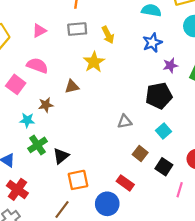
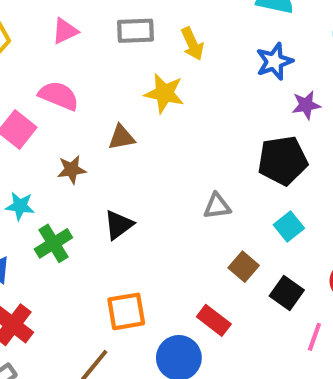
yellow star: (94, 62) -> (164, 93), turned -30
cyan star: (27, 120) -> (20, 206), moved
black triangle: (61, 156) -> (119, 225), moved

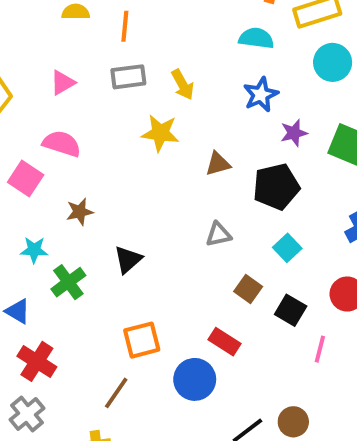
brown triangle: (121, 137) -> (218, 164), moved

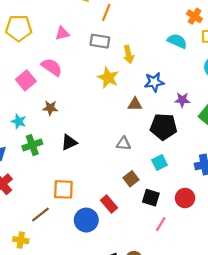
blue star: (261, 95) -> (154, 82), moved
black square: (291, 310) -> (151, 198), turned -30

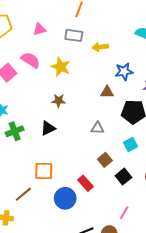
yellow arrow: (129, 54) -> (100, 47), turned 98
yellow star: (108, 78) -> (61, 67), moved
brown star: (50, 108) -> (59, 101), moved
black square: (151, 198) -> (123, 177), turned 35
pink line: (161, 224) -> (124, 213), moved

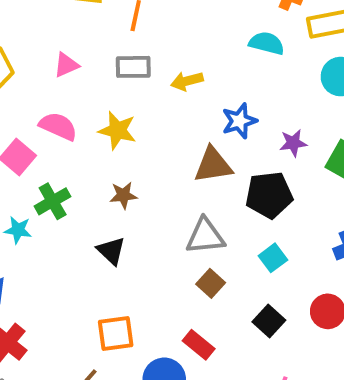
brown triangle: (107, 92) -> (213, 165), size x1.5
black triangle: (48, 128) -> (111, 251), turned -42
gray triangle: (97, 128) -> (205, 236), size x1.5
green cross: (15, 131) -> (53, 201), moved
brown square: (105, 160) -> (211, 283), moved

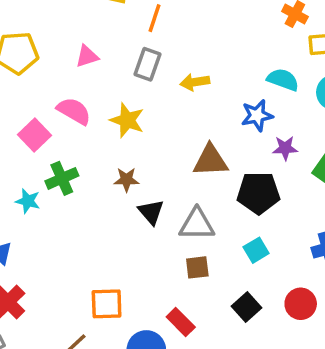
cyan semicircle: (267, 43) -> (283, 80), moved
gray rectangle: (133, 67) -> (147, 64), turned -76
blue star: (239, 121) -> (257, 115), moved
black triangle: (111, 251) -> (151, 212), moved
brown square: (211, 283) -> (197, 267), turned 35

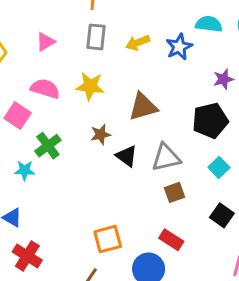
blue star: (257, 115) -> (179, 47), moved
brown triangle: (211, 161) -> (143, 107), moved

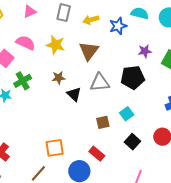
brown triangle: (143, 107) -> (89, 51), moved, turned -45
gray triangle: (166, 158) -> (100, 83), moved
cyan square: (219, 167) -> (127, 114), moved

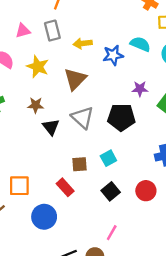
pink triangle: (30, 12) -> (23, 31), moved
gray rectangle: (64, 13) -> (52, 31), turned -36
gray triangle: (100, 83) -> (82, 118), turned 40
red rectangle: (97, 154) -> (65, 187), moved

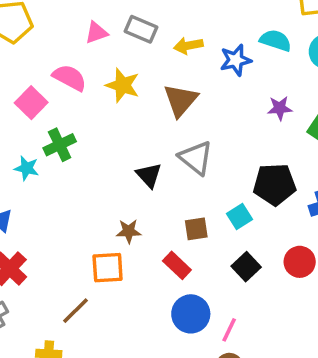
gray rectangle: (52, 31) -> (141, 29), turned -48
brown star: (36, 105) -> (129, 231), moved
black pentagon: (121, 117) -> (275, 184), moved
blue circle: (44, 217) -> (191, 314), moved
pink line: (112, 233) -> (229, 330), moved

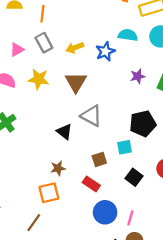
gray rectangle: (141, 29) -> (44, 43), turned 48
cyan square: (239, 217) -> (125, 147), turned 32

